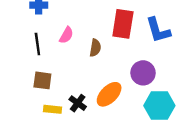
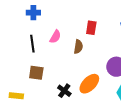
red rectangle: (123, 24) -> (91, 28), moved, size x0.6
yellow rectangle: (53, 109) -> (16, 96), moved

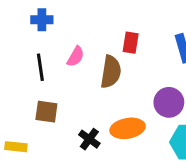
brown semicircle: (78, 47) -> (111, 72), size x1.5
orange ellipse: (89, 84) -> (128, 128), turned 35

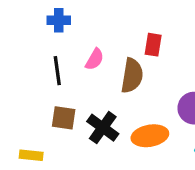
black cross: (89, 139) -> (103, 128), moved, size x1.4

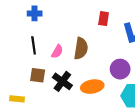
red rectangle: (153, 45) -> (104, 19), moved
pink semicircle: (95, 59) -> (57, 52), moved

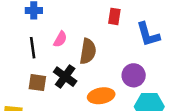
pink semicircle: (57, 52) -> (60, 39), moved
black cross: (62, 81) -> (65, 77), moved

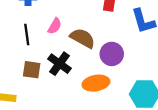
brown semicircle: (88, 51) -> (83, 38), turned -70
purple circle: (134, 75) -> (112, 54), moved

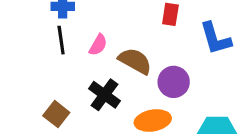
black line: (27, 35) -> (61, 40), moved
brown square: (32, 70) -> (56, 114), moved, turned 30

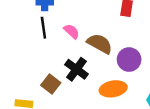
pink semicircle: (98, 45) -> (72, 31), turned -77
brown square: (56, 114) -> (51, 84), moved

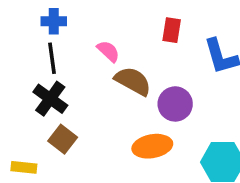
pink semicircle: (72, 31) -> (108, 51), moved
black cross: (76, 69) -> (50, 99), moved

